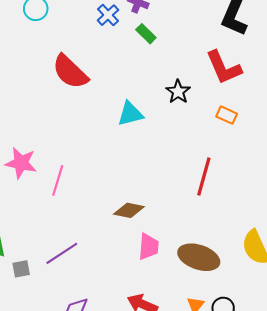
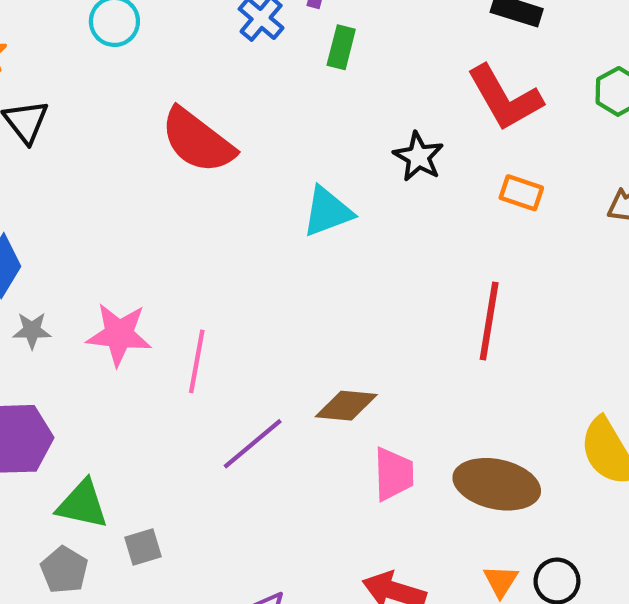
green rectangle: (146, 34) -> (341, 47), turned 66
purple line: (62, 253) -> (253, 444), moved

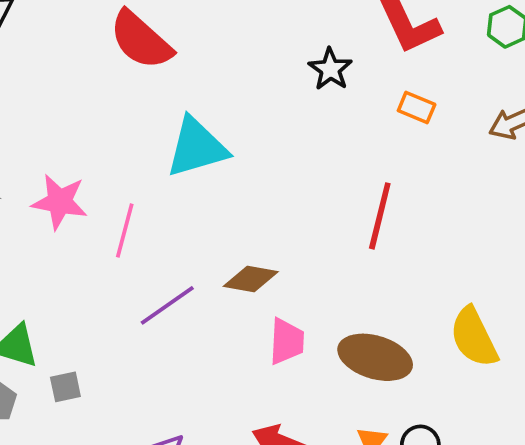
cyan triangle: (327, 212) -> (197, 147), moved, size x1.4

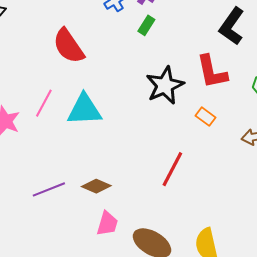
black star: (330, 69) -> (165, 85), size x1.6
pink line: (125, 230) -> (44, 103), moved

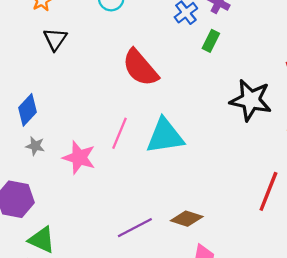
green rectangle: (146, 25) -> (211, 41), moved
black star: (165, 85) -> (251, 100), turned -30

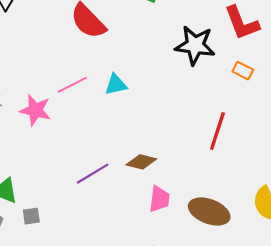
pink line: (120, 133) -> (72, 85), turned 44
cyan triangle: (165, 136) -> (116, 85), size x0.6

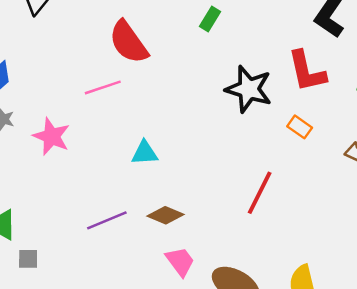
pink line: (72, 85) -> (103, 87), moved
cyan triangle: (116, 85) -> (145, 153), moved
pink trapezoid: (159, 199) -> (180, 261), turned -52

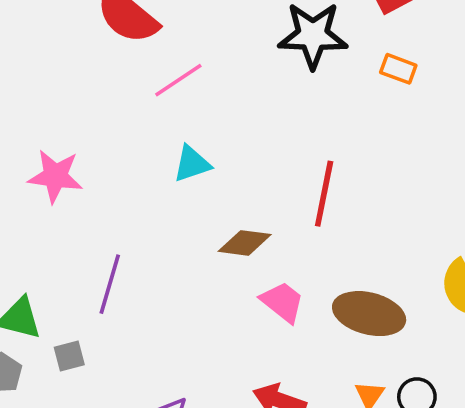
pink line: (103, 87) -> (178, 80), moved
red line: (260, 193) -> (324, 194), moved
purple line: (107, 220) -> (110, 284), moved, turned -36

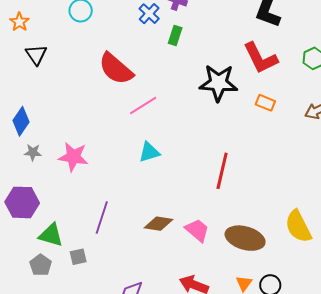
brown diamond: (245, 243) -> (158, 224), moved

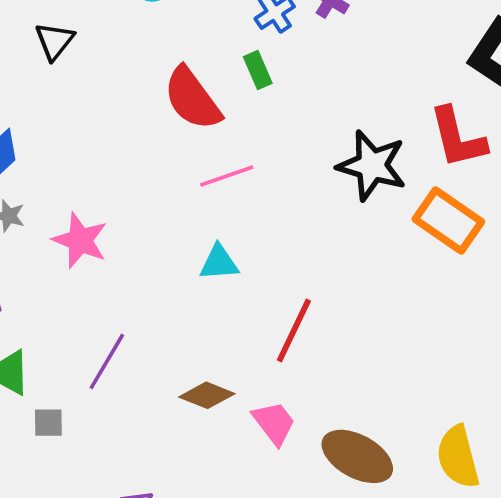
green rectangle: (175, 35) -> (258, 70), moved, turned -54
orange rectangle: (265, 103) -> (448, 220), size x1.8
red line: (222, 171) -> (294, 330), moved

